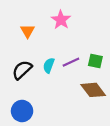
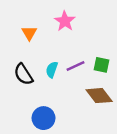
black semicircle: (22, 70) -> (23, 74), turned -80
blue circle: (22, 111) -> (44, 118), moved

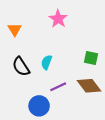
orange triangle: (29, 33) -> (15, 29), moved
purple line: (75, 66) -> (58, 87), moved

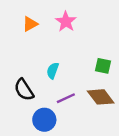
orange triangle: (15, 29) -> (30, 24), moved, turned 32
black semicircle: (21, 67) -> (24, 90), moved

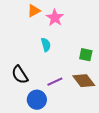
orange triangle: (30, 24) -> (34, 11), moved
cyan semicircle: (53, 71) -> (46, 45), moved, turned 144

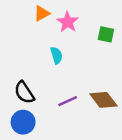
green square: (86, 55) -> (106, 34), moved
blue circle: (37, 100) -> (23, 122), moved

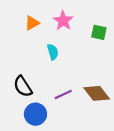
orange triangle: (42, 13) -> (32, 23), moved
blue circle: (23, 122) -> (35, 114), moved

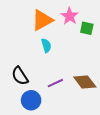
pink star: (63, 21) -> (70, 16), moved
orange triangle: (32, 23) -> (42, 20), moved, size x1.6

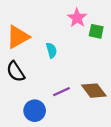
orange triangle: (42, 20) -> (18, 37), moved
black semicircle: (20, 76) -> (16, 72), moved

